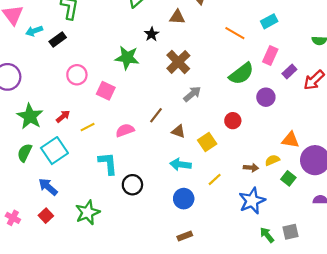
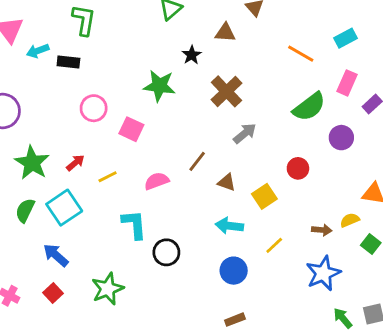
black rectangle: (58, 40) -> (68, 62), turned 42

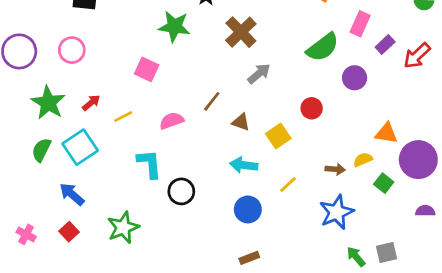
pink circle: (94, 108) -> (72, 50), moved

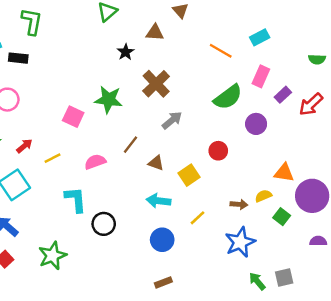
green star: (174, 27) -> (109, 100), moved

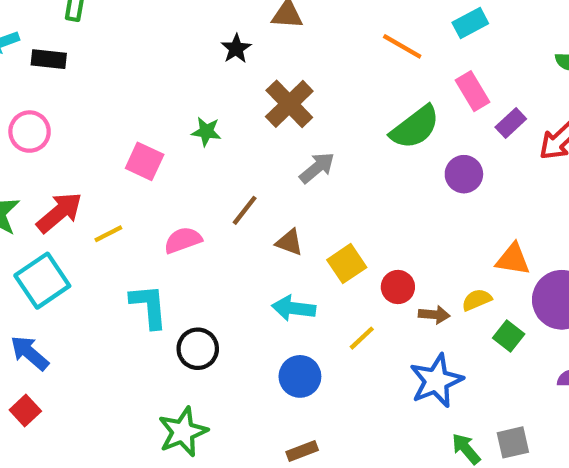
pink rectangle: (261, 76) -> (472, 91), turned -55
green star: (109, 100) -> (206, 132), size x0.6
red arrow: (24, 146) -> (59, 212), size x1.6
red circle: (218, 151) -> (398, 287), moved
green star: (52, 256) -> (183, 432), moved

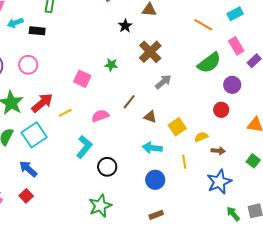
red circle: (398, 287) -> (221, 110), moved
yellow semicircle: (477, 300) -> (201, 137), moved
cyan L-shape: (149, 306) -> (84, 147), turned 45
yellow line: (362, 338) -> (184, 162), turned -56

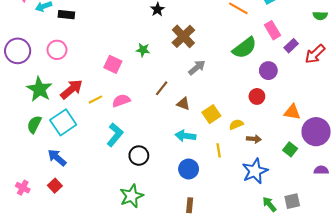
pink semicircle: (100, 116) -> (121, 101), moved
brown rectangle: (156, 215) -> (190, 205), turned -64

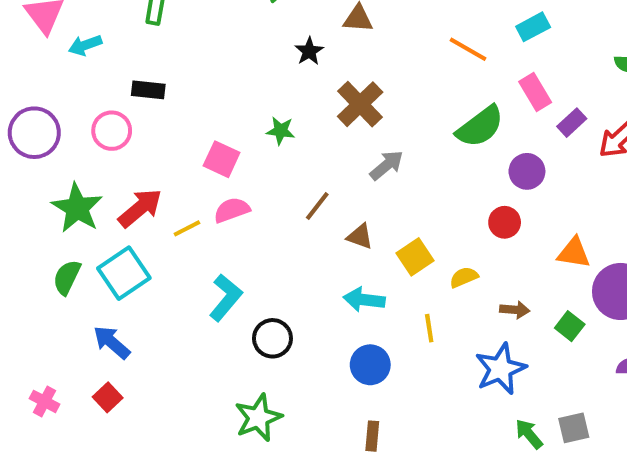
black rectangle: (66, 15) -> (148, 90), moved
pink semicircle: (121, 101) -> (232, 210), moved
brown arrow: (254, 139) -> (515, 310), moved

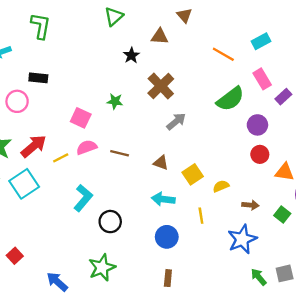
brown line: (317, 206) -> (120, 153), moved, turned 66
red circle: (505, 222) -> (260, 154), moved
blue arrow: (112, 342) -> (57, 282), moved

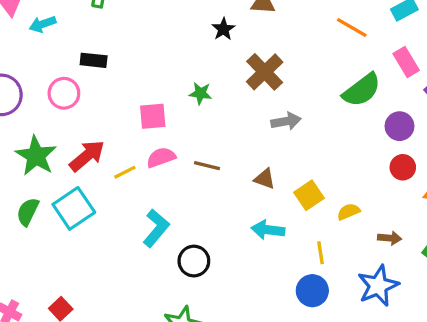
pink square: (81, 118) -> (153, 116), turned -30
gray arrow: (176, 121) -> (286, 121), turned 30
blue circle: (167, 237) -> (312, 291), moved

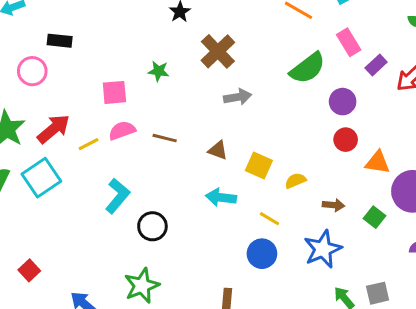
yellow square: (309, 195) -> (259, 165), turned -32
yellow line: (321, 253) -> (270, 219), turned -50

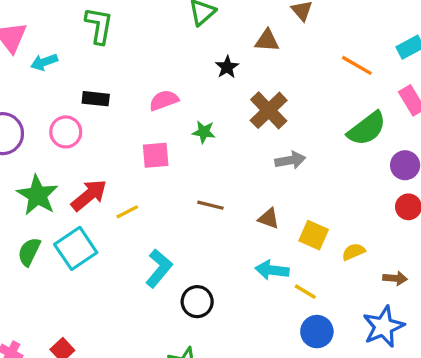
pink semicircle: (122, 130) -> (164, 100), moved
yellow line: (270, 219) -> (305, 292), moved

